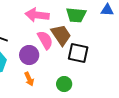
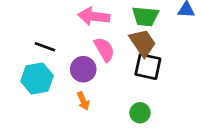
brown trapezoid: (61, 35) -> (143, 43), moved
green circle: (64, 84) -> (140, 113), moved

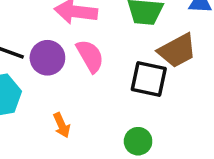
brown trapezoid: (143, 43) -> (177, 51), moved, turned 96
purple circle: (83, 69) -> (47, 58), moved

